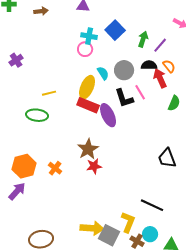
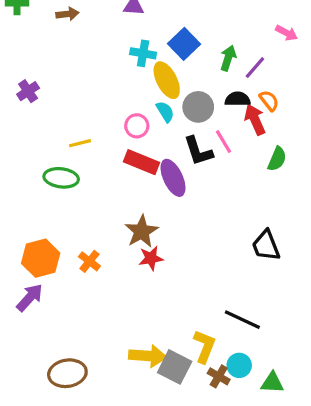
pink circle: (85, 49) -> (137, 126), moved
yellow ellipse: (87, 87) -> (167, 80), moved, turned -50

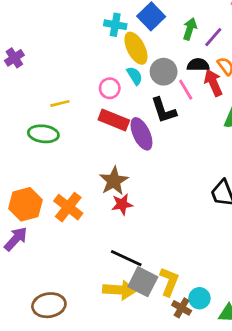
pink line: (223, 142) -> (186, 90), moved
orange cross: (89, 261) -> (68, 207), size x1.5
black line: (242, 320) -> (126, 258), moved
gray square: (175, 367) -> (143, 282), moved

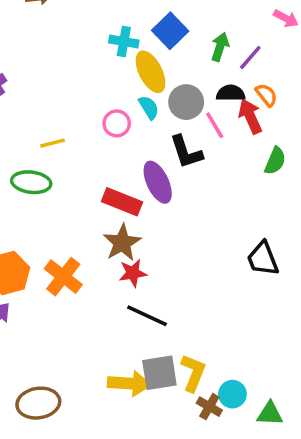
red rectangle: (114, 120) -> (122, 202), moved
black line: (126, 258) -> (147, 316), moved
gray square: (143, 282) -> (159, 373), turned -36

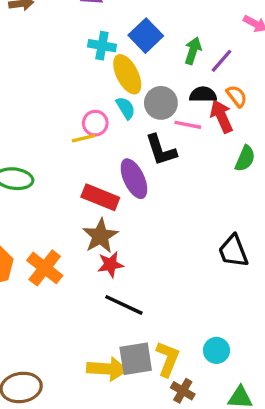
pink line: (215, 125) -> (188, 125), turned -48
yellow line: (53, 143) -> (83, 138), moved
cyan circle: (232, 394) -> (216, 350), moved

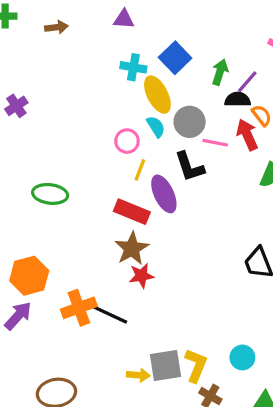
black semicircle: (203, 94) -> (238, 99), moved
yellow line: (83, 138) -> (140, 170), moved, turned -55
orange cross: (45, 268) -> (79, 308), moved, turned 32
black line: (124, 305) -> (109, 314), moved
yellow arrow: (107, 369) -> (138, 375), size x0.6

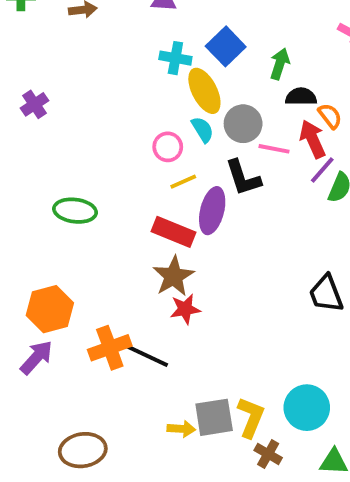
purple line: (247, 82) -> (322, 170), moved
yellow line: (140, 170) -> (183, 182), turned 45
purple ellipse: (164, 194) -> (212, 211), turned 39
cyan circle: (242, 357) -> (307, 408), size x1.5

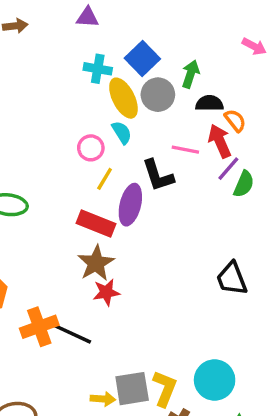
gray circle: (243, 124) -> (158, 95), moved
yellow line: (183, 182) -> (105, 179), turned -35

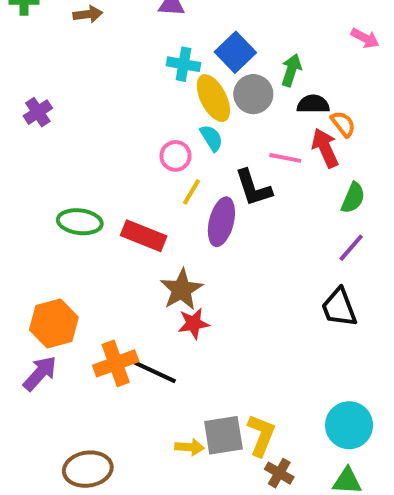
purple line: (228, 169) -> (351, 248), moved
red rectangle: (96, 224) -> (144, 236), moved
cyan circle: (215, 380) -> (349, 425), moved

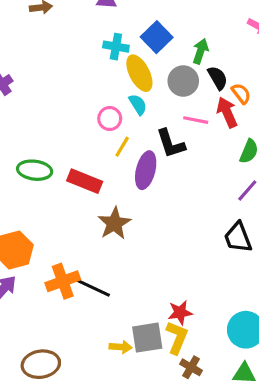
gray circle: (253, 94) -> (183, 81), moved
black semicircle: (313, 104) -> (218, 78), turned 60
red star: (193, 323) -> (180, 313), moved

